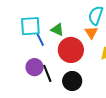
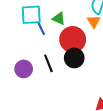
purple circle: (34, 67) -> (24, 69), moved
black circle: (72, 81) -> (74, 58), moved

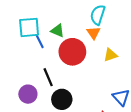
black circle: (74, 58) -> (62, 99), moved
purple circle: (24, 69) -> (28, 94), moved

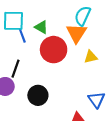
orange triangle: (94, 33) -> (76, 33), size x1.5
black line: (48, 77) -> (16, 69), moved, turned 36

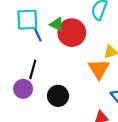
orange triangle: (76, 33) -> (99, 69), moved
red circle: (54, 50) -> (72, 33), moved

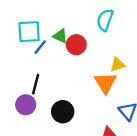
red circle: (72, 33) -> (76, 45), size x0.7
blue line: (38, 34) -> (40, 47), turned 64

